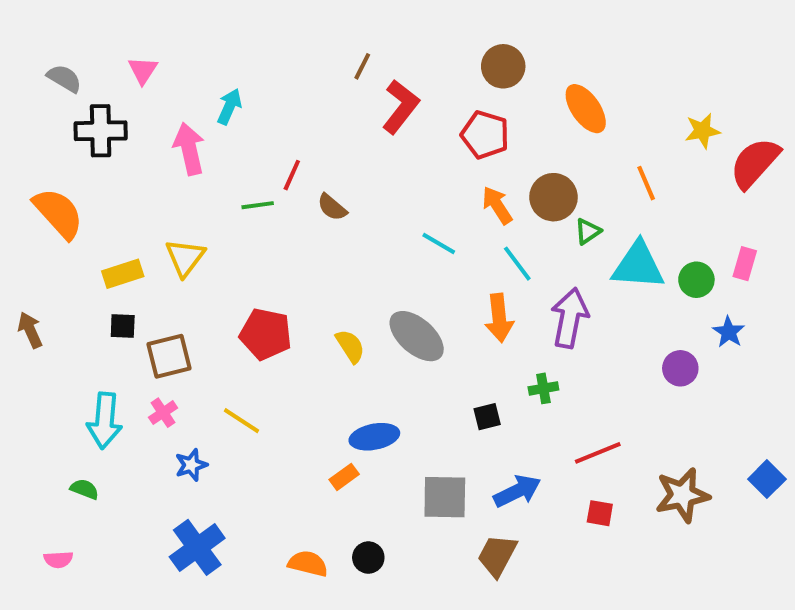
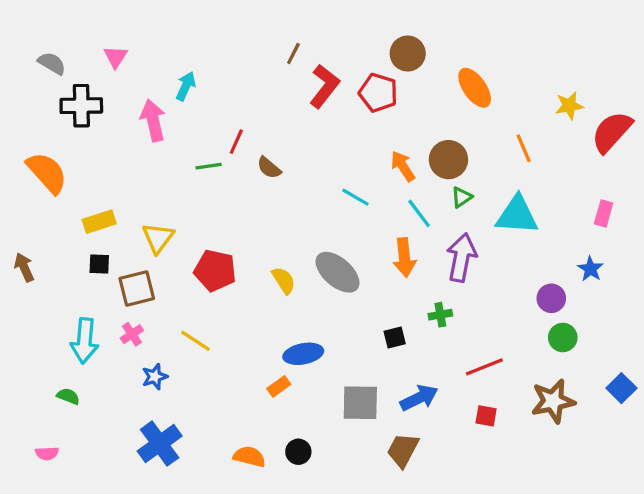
red pentagon: (485, 135) -> (378, 93), moved
green triangle: (588, 231) -> (462, 197), moved
yellow triangle: (185, 258) -> (158, 238), moved
green circle: (696, 280) -> (563, 337), moved

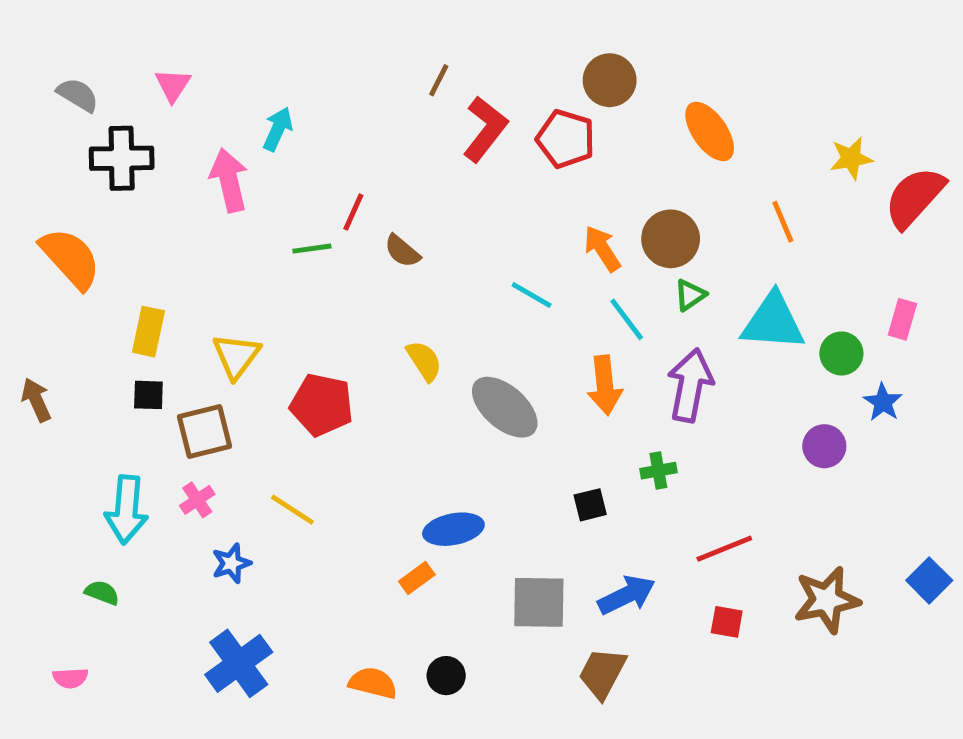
yellow rectangle: (99, 222) -> (148, 332), turned -60
yellow semicircle: (284, 280) -> (424, 361), moved
green circle: (563, 337) -> (841, 353), moved

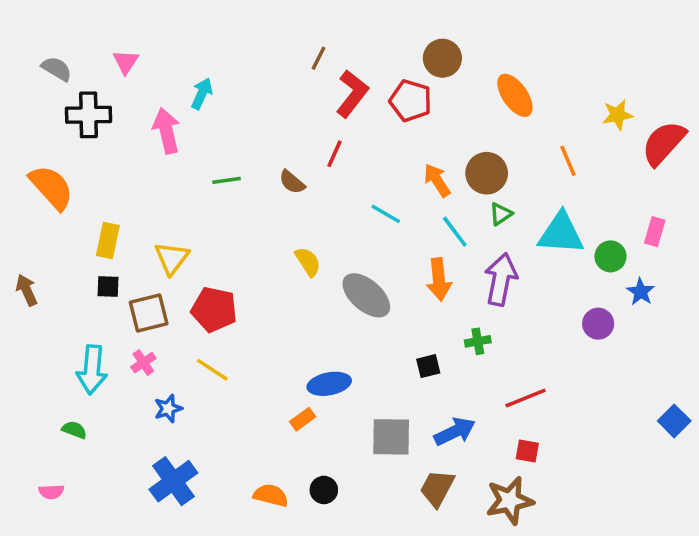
red line: (353, 212) -> (334, 154), moved
red pentagon: (322, 405) -> (214, 309), moved
brown star: (827, 600) -> (510, 501), moved

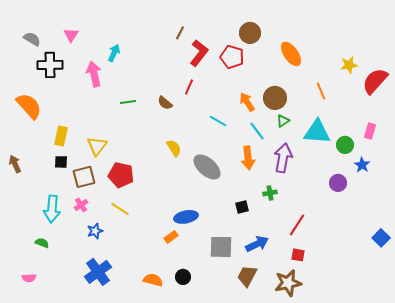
red line: (526, 398) -> (297, 225), turned -35

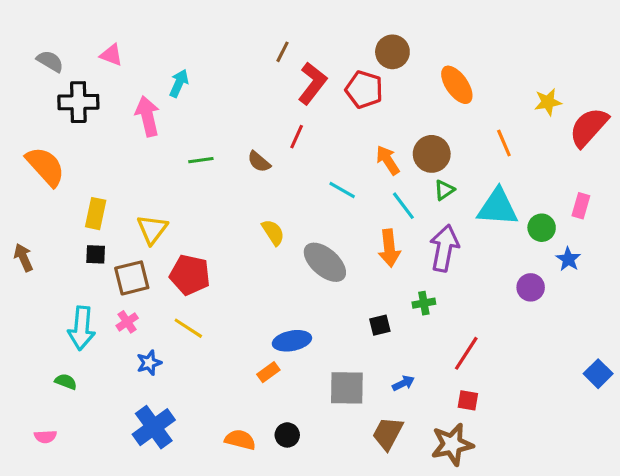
pink triangle: (71, 35) -> (111, 55), turned -42
blue arrow: (257, 244) -> (403, 383), size x0.6

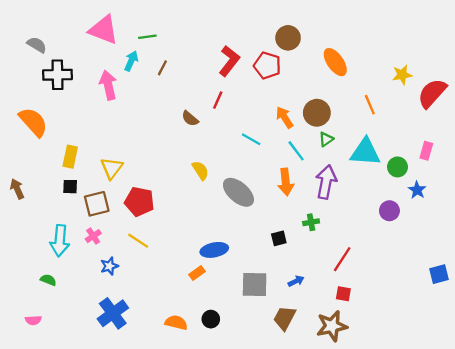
brown line: (283, 52) -> (162, 68), moved
pink triangle: (111, 55) -> (104, 30), moved, size x1.8
green line: (201, 160) -> (147, 37), moved
blue square: (598, 374) -> (439, 274), turned 30

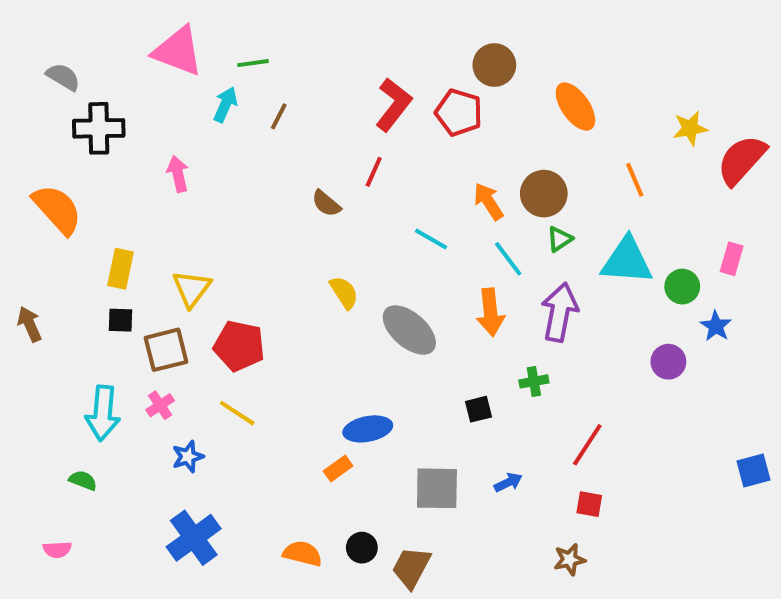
pink arrow: (108, 85) -> (178, 174), moved, size x0.7
brown trapezoid: (285, 318) -> (411, 567), moved
brown star: (332, 326) -> (569, 559), size x0.6

